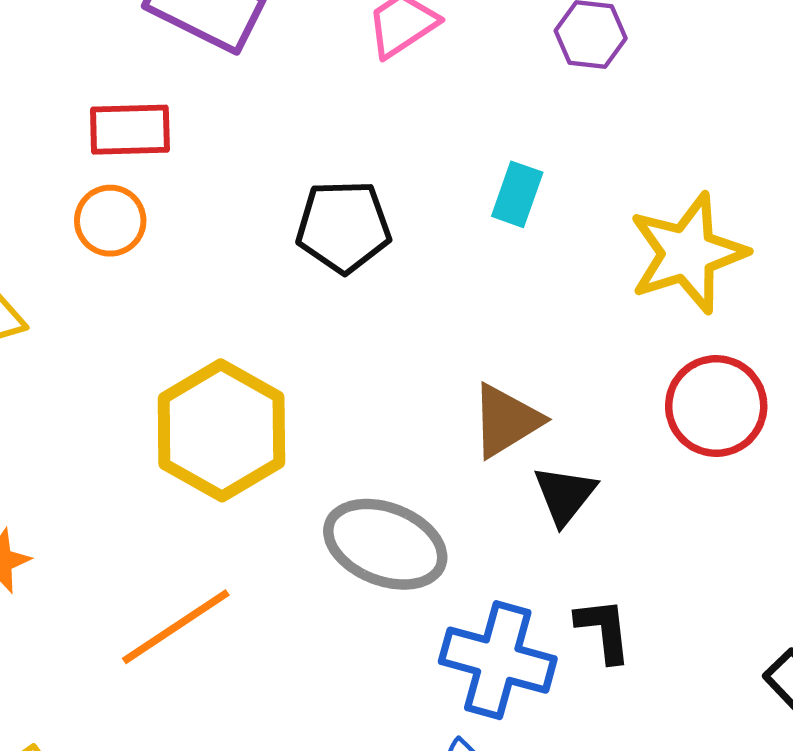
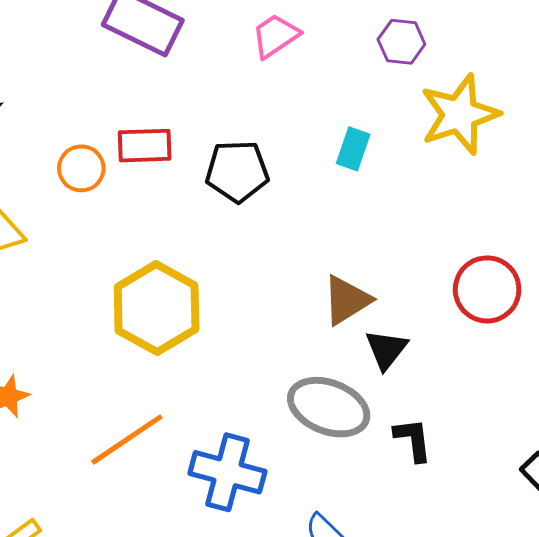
red rectangle: (130, 130) -> (145, 146), moved
yellow star: (688, 253) -> (460, 114), moved
gray ellipse: (385, 544) -> (329, 407), moved
blue cross: (498, 660) -> (227, 472), moved

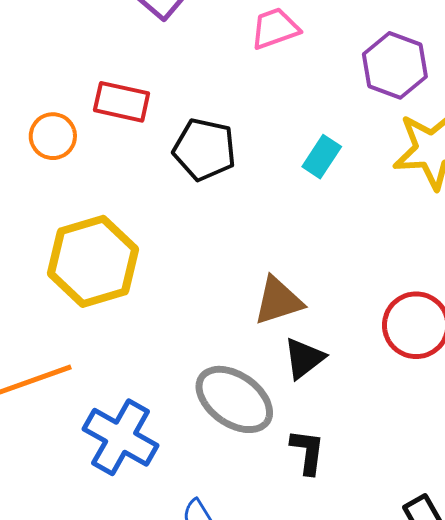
purple hexagon: (401, 42) -> (395, 65), size x1.4
orange circle: (81, 168) -> (53, 136), moved

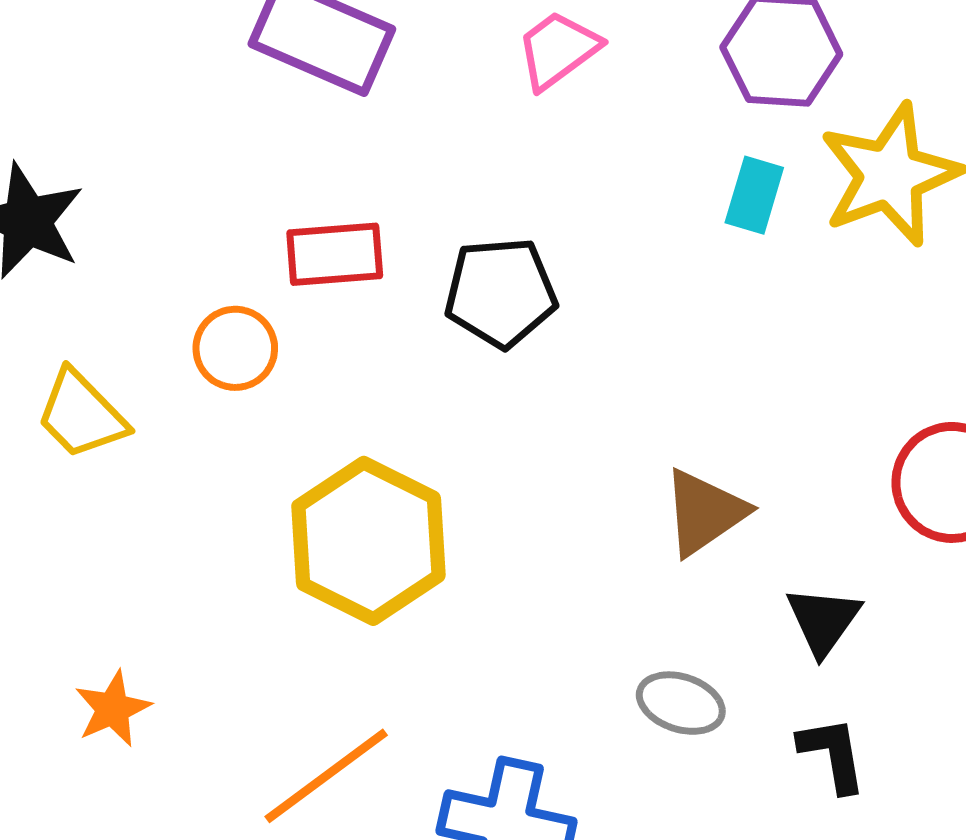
cyan rectangle: (322, 157) -> (754, 195), moved
black triangle: (304, 358) -> (823, 621), moved
gray ellipse: (234, 399) -> (681, 703), size x0.6

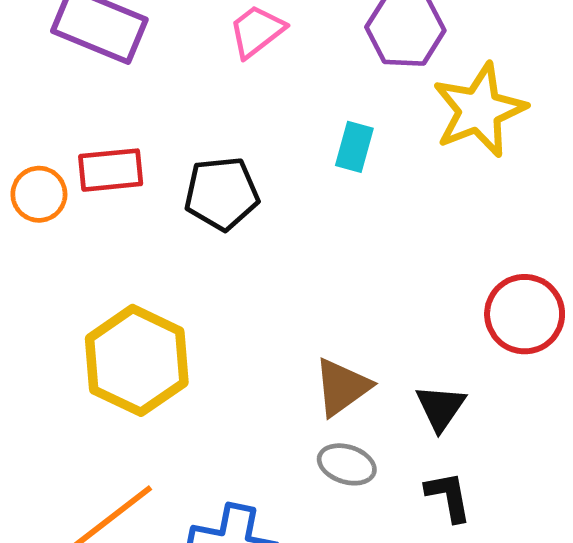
cyan rectangle: (754, 195) -> (354, 147), moved
orange circle: (235, 348) -> (39, 194), moved
brown triangle: (704, 512) -> (342, 387), moved

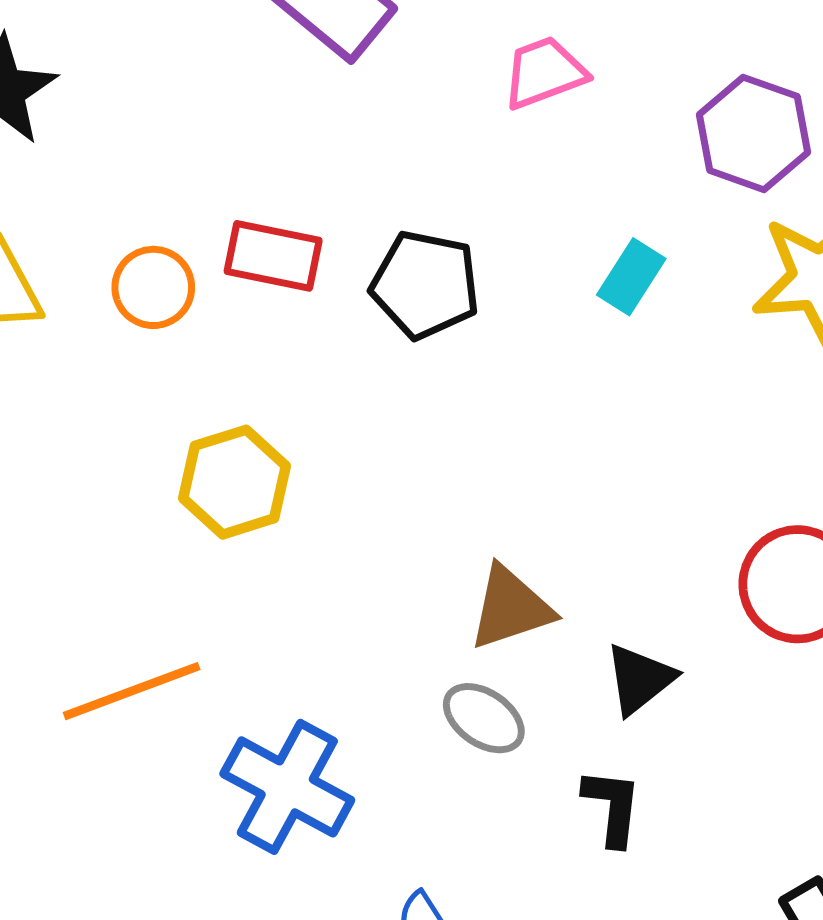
red rectangle: (111, 170) -> (273, 256), moved
orange circle: (39, 194) -> (153, 287), moved
yellow hexagon: (137, 360) -> (235, 482), size x0.7

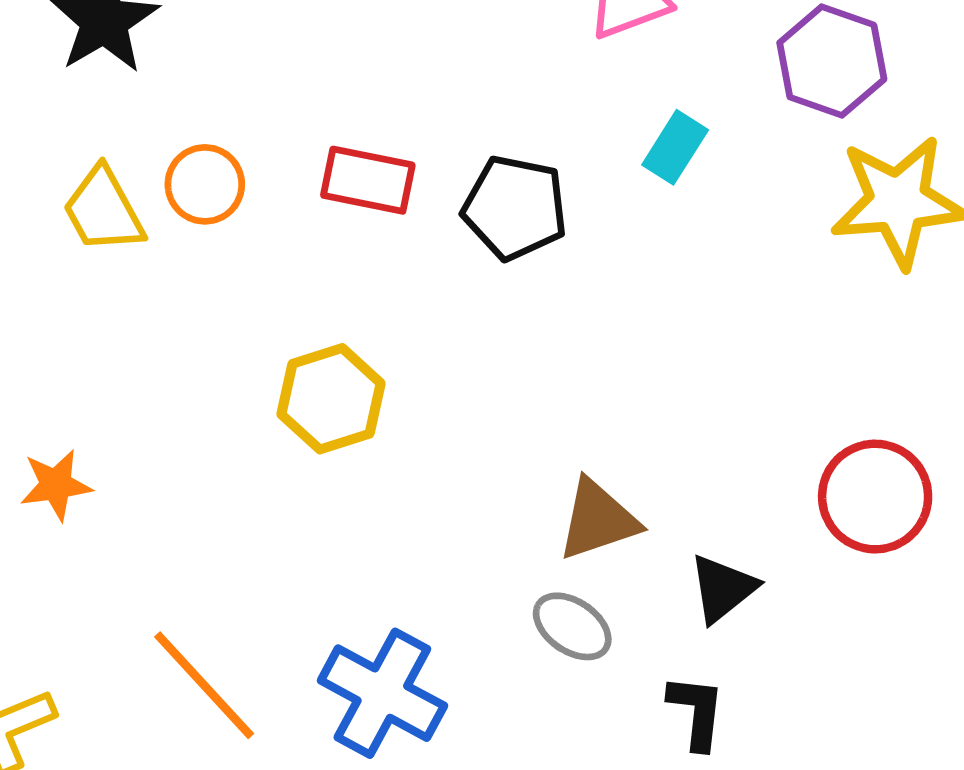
cyan rectangle: (631, 277) -> (675, 147), moved
orange circle: (153, 287) -> (205, 184), moved
orange line: (132, 691) -> (204, 685), moved, turned 68

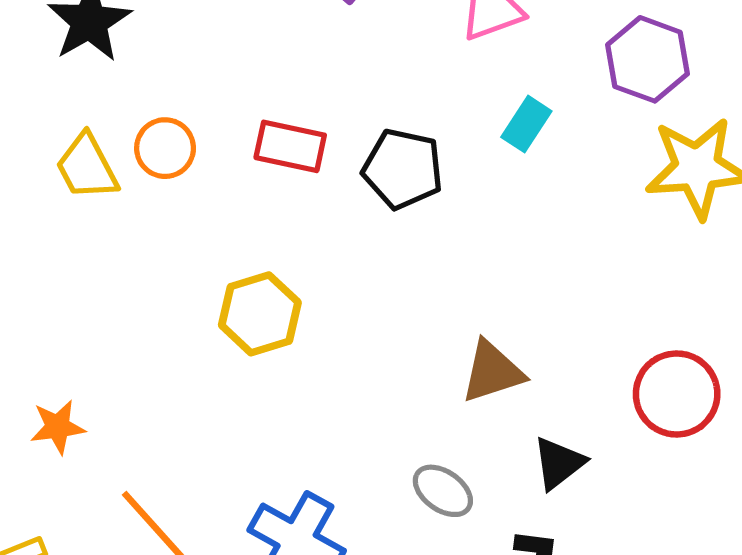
orange star: (56, 485) -> (58, 427), moved
brown triangle: (598, 520) -> (492, 372), moved

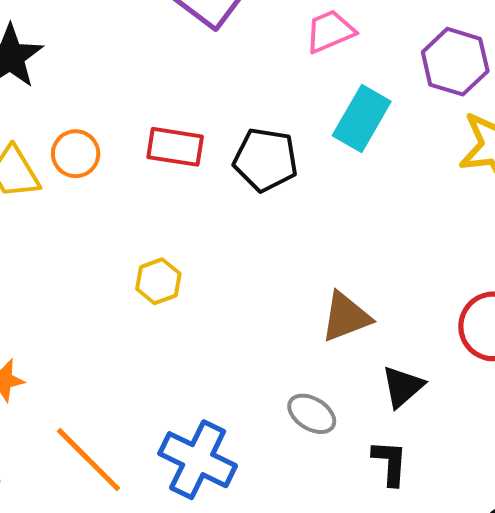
cyan rectangle: (526, 124) -> (362, 119), size x1.5
yellow hexagon: (260, 314) -> (158, 281), size x0.7

